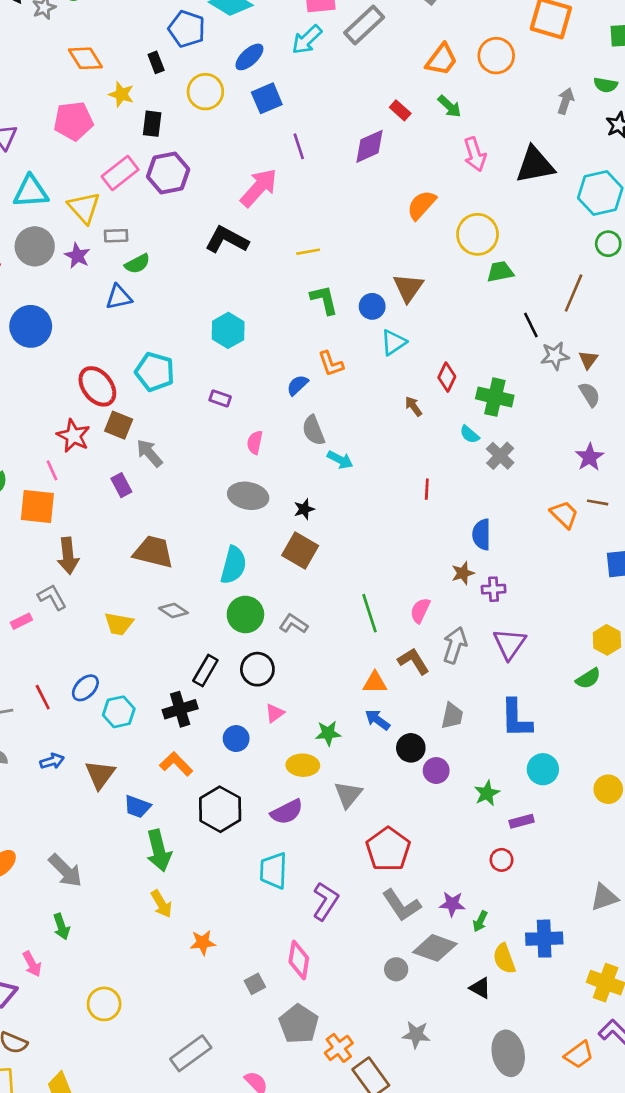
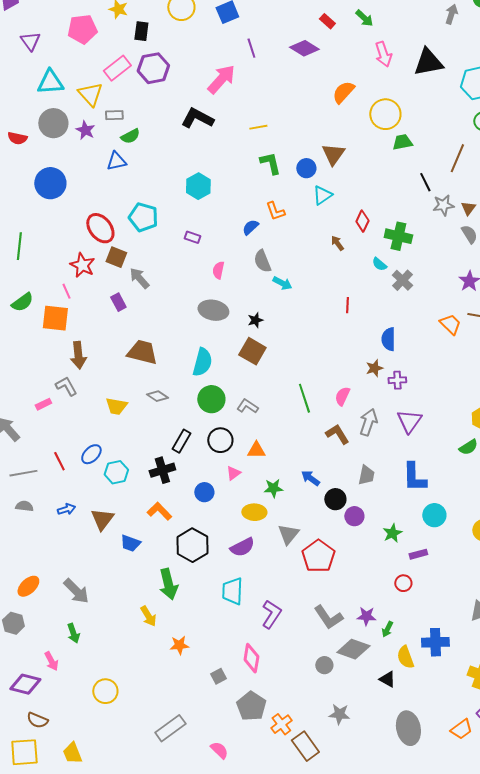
purple diamond: (369, 146) -> (304, 48), turned 56
orange triangle: (375, 683) -> (256, 450), moved
red pentagon: (388, 849) -> (318, 556), moved
green arrow: (159, 851) -> (168, 584), moved

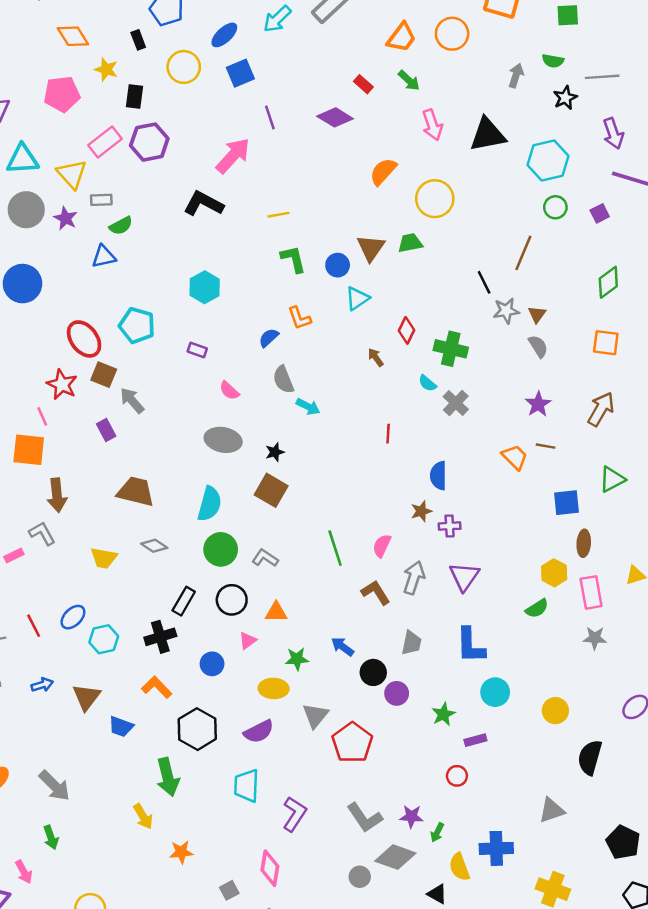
green trapezoid: (402, 142) -> (410, 243), moved
pink semicircle: (218, 270) -> (229, 391), turned -60

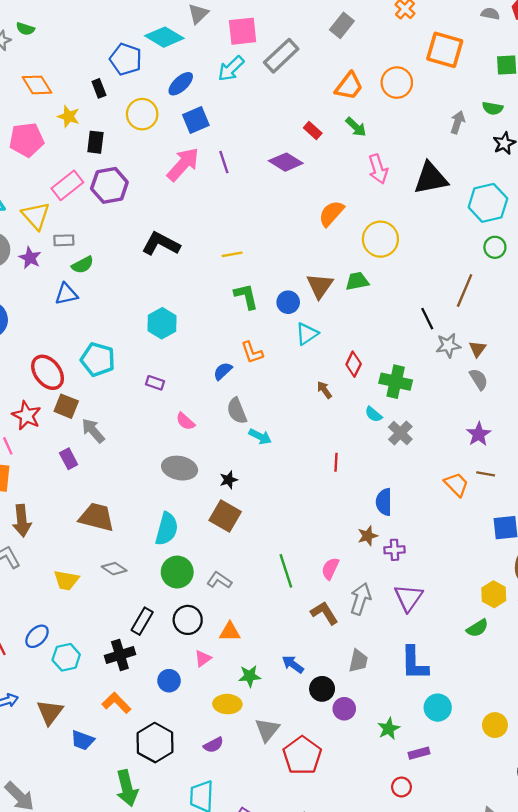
pink arrow: (233, 156) -> (183, 164), moved
purple semicircle: (259, 732) -> (213, 745), size x0.7

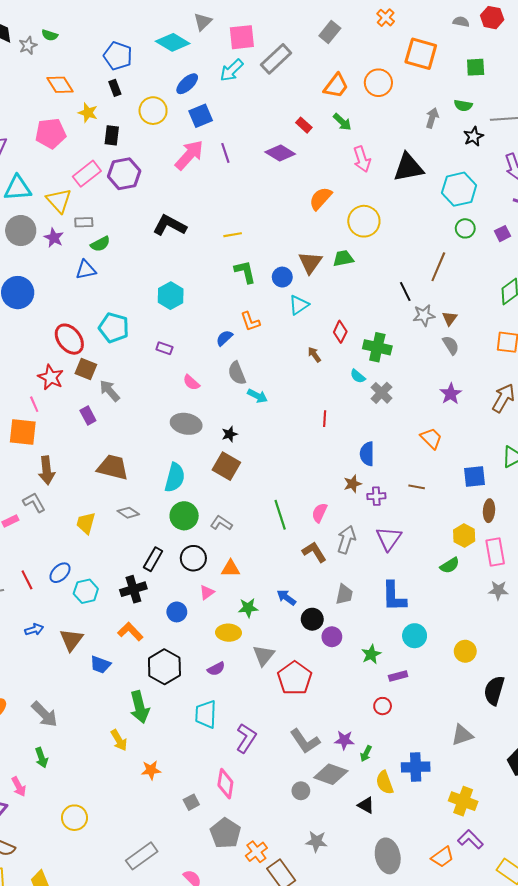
blue pentagon: (126, 59) -> (118, 56), moved
brown line: (486, 474) -> (417, 487), moved
yellow trapezoid: (66, 580) -> (86, 523), turned 95

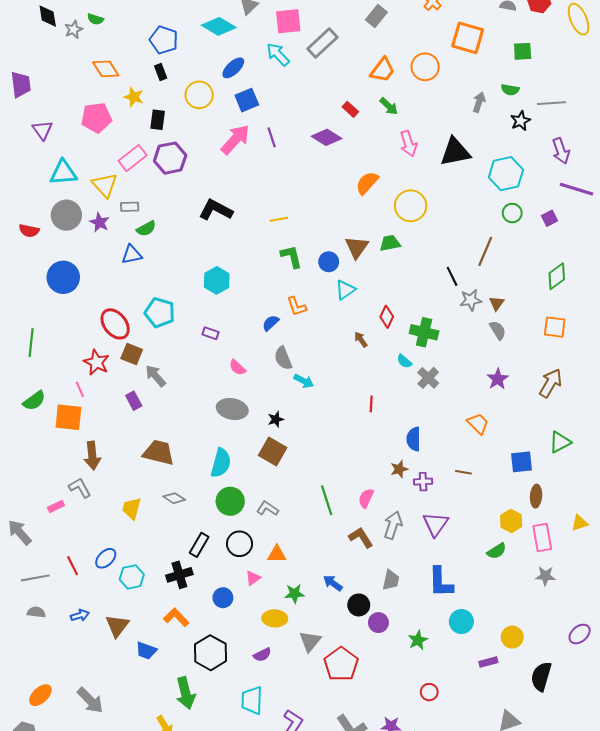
cyan arrow: (232, 70) -> (278, 54), turned 90
purple rectangle: (398, 676) -> (488, 662), moved

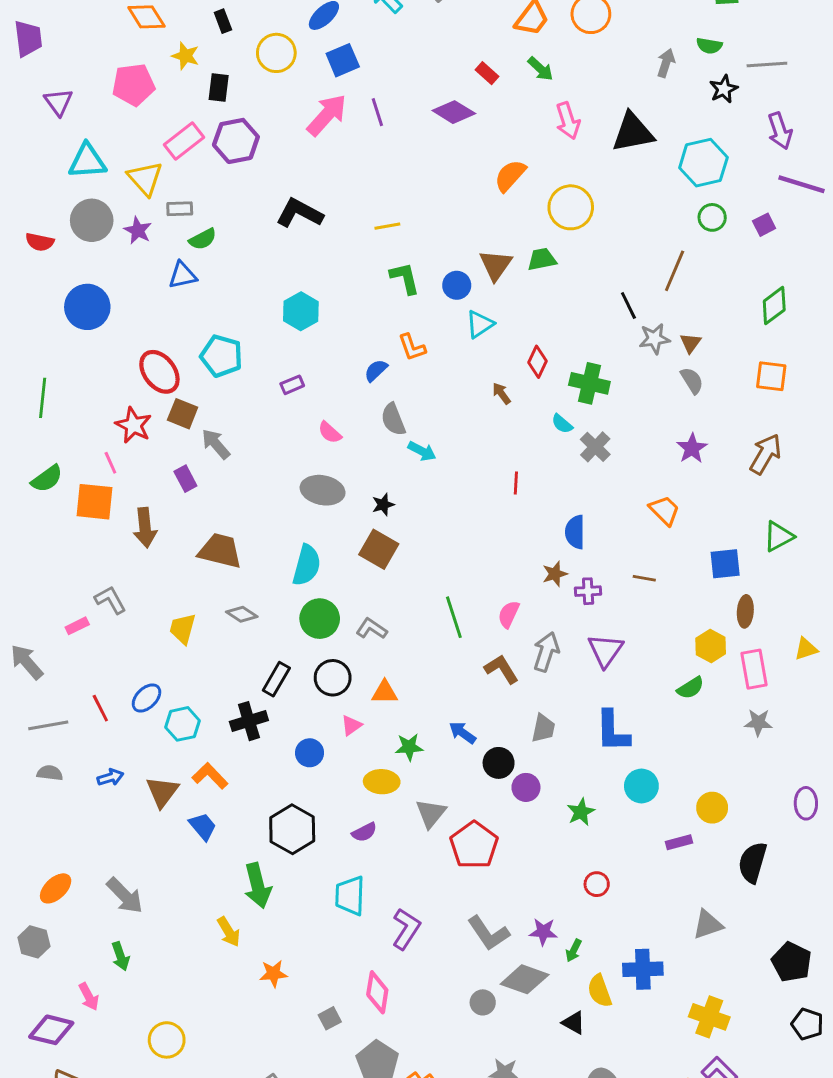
purple rectangle: (210, 333) -> (292, 385), turned -42
brown arrow: (92, 456) -> (145, 528), moved
orange L-shape: (176, 617) -> (210, 776), moved
purple ellipse: (580, 634) -> (806, 803), turned -50
blue trapezoid: (146, 651) -> (203, 826), turned -150

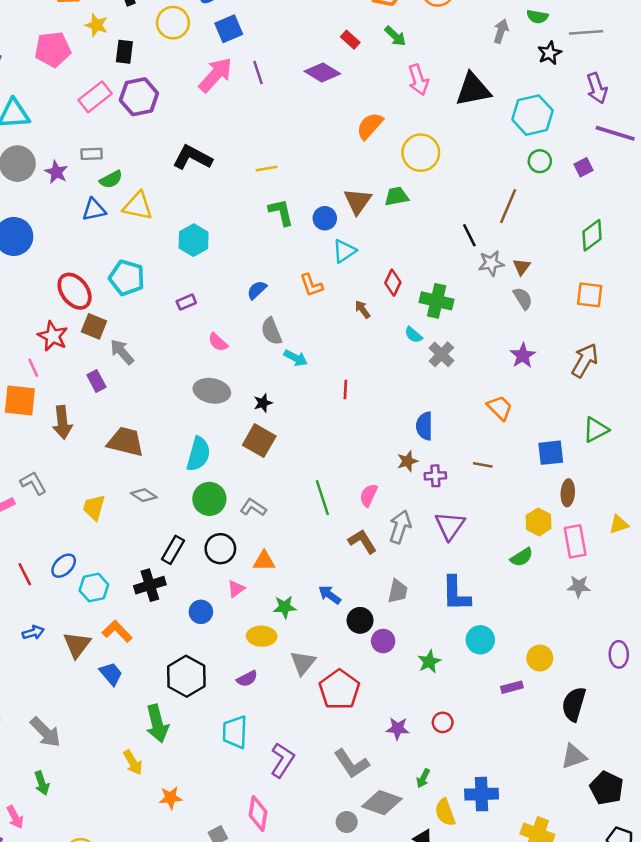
yellow triangle: (145, 178) -> (138, 206), moved, turned -36
orange L-shape: (412, 347) -> (311, 285), moved
red line: (516, 483) -> (345, 390), moved
gray triangle: (708, 925) -> (574, 756), moved
purple star: (543, 932) -> (398, 728), moved

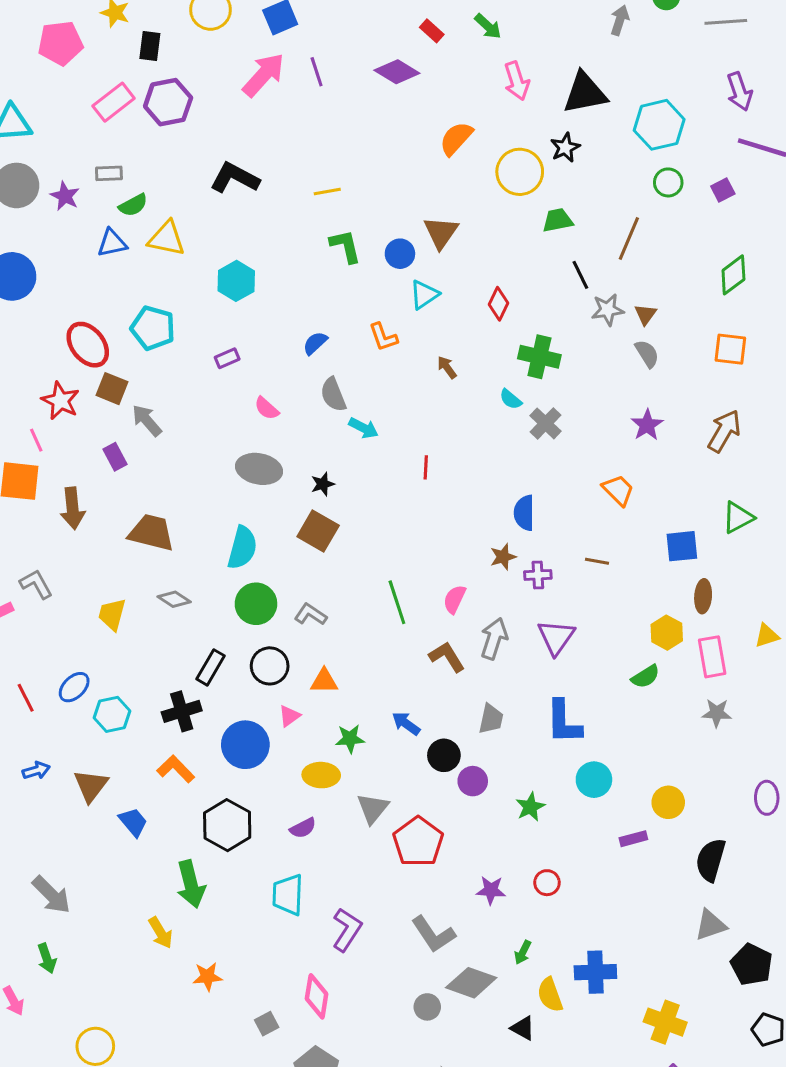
black star: (550, 53) -> (565, 148), moved
green trapezoid: (396, 196) -> (558, 220), moved
red diamond: (393, 283) -> (498, 304), moved
blue circle: (201, 612) -> (245, 745), size x1.6
orange L-shape: (117, 631) -> (176, 769), moved

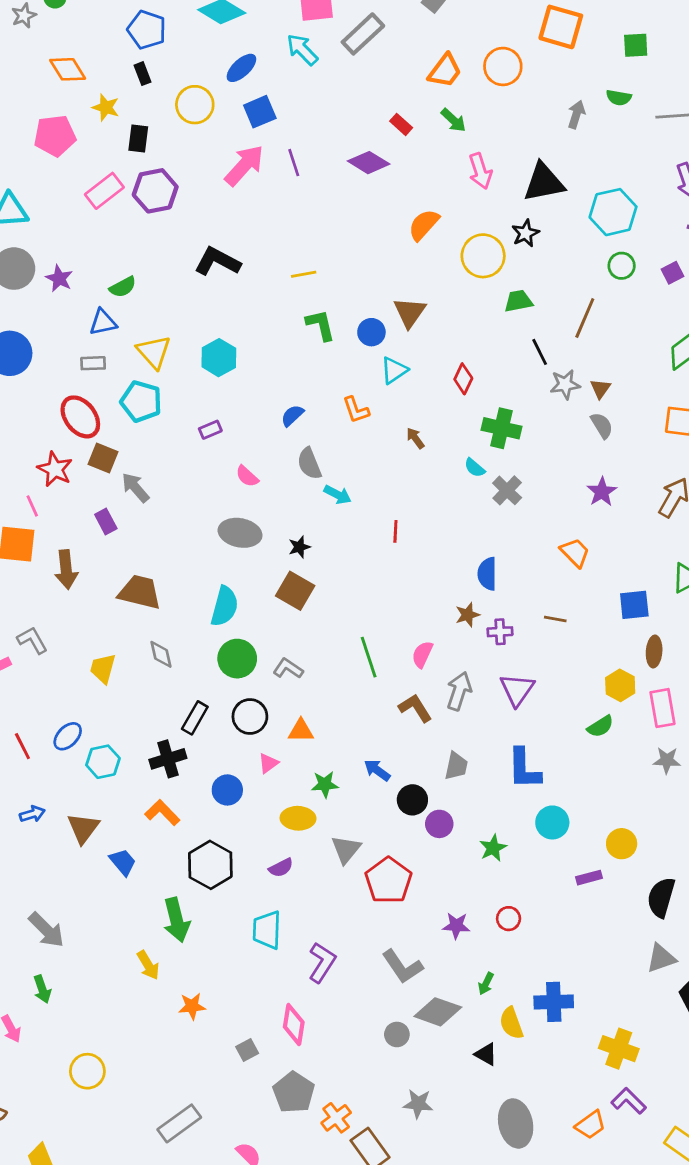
gray rectangle: (109, 173) -> (93, 363), moved
yellow triangle: (167, 239) -> (154, 352), moved, turned 36
gray diamond: (174, 599) -> (161, 654), turned 44
blue circle: (245, 745) -> (227, 790), size x0.7

